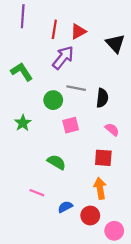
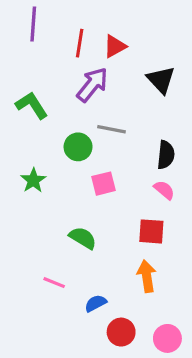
black triangle: (115, 43) -> (161, 80), moved
black semicircle: (102, 98) -> (166, 155), moved
red circle: (90, 216) -> (121, 332), moved

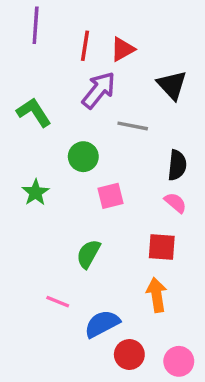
gray line: (112, 129) -> (133, 126), moved
green semicircle: (83, 238) -> (88, 254), turned -92
blue semicircle: (96, 303) -> (102, 324), size x1.5

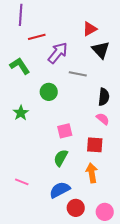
red line: (85, 46) -> (37, 37), moved, turned 66
red triangle: (123, 49) -> (90, 29), moved
pink square: (111, 196) -> (65, 131), moved
green semicircle: (88, 254) -> (61, 158), moved
pink line: (58, 302) -> (22, 182), moved

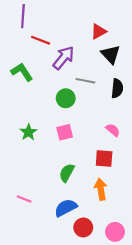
red line: (37, 37) -> (41, 40), turned 36
green circle: (49, 92) -> (66, 98), moved
black semicircle: (104, 97) -> (117, 88), moved
green star: (21, 113) -> (28, 132), moved
pink square: (65, 131) -> (65, 132), moved

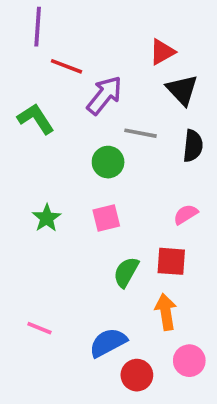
pink semicircle: (113, 130) -> (186, 214), turned -72
green semicircle: (67, 173) -> (126, 272), moved
pink circle: (115, 232) -> (189, 361), moved

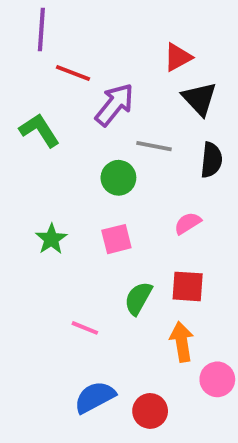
pink semicircle: (186, 214) -> (188, 223), moved
pink line: (39, 328) -> (85, 328), moved
blue semicircle: (108, 343) -> (95, 397), moved
pink circle: (189, 361) -> (217, 379), moved

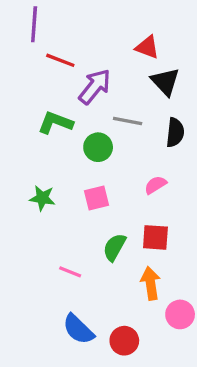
red triangle: (178, 57) -> (147, 47), turned 50
green L-shape: (39, 130) -> (55, 123), moved, turned -36
green star: (51, 239) -> (42, 198), turned -30
blue semicircle: (95, 397) -> (78, 329), turned -108

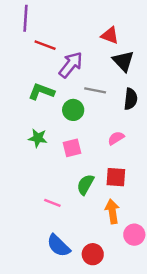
green star: (42, 198) -> (38, 138), moved

